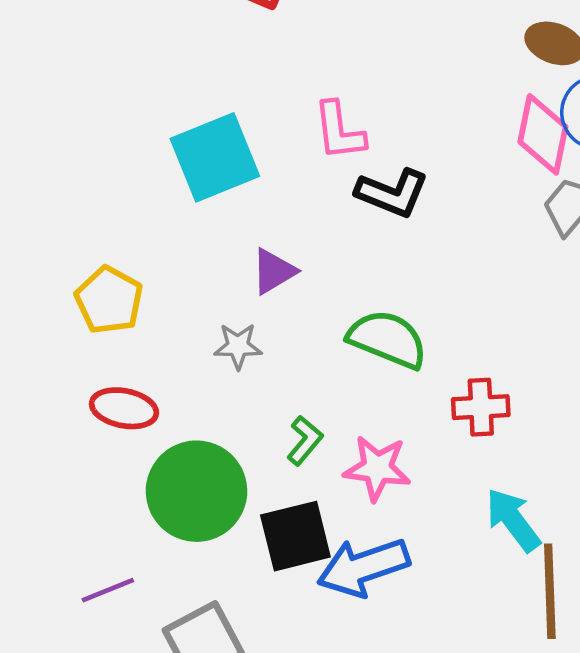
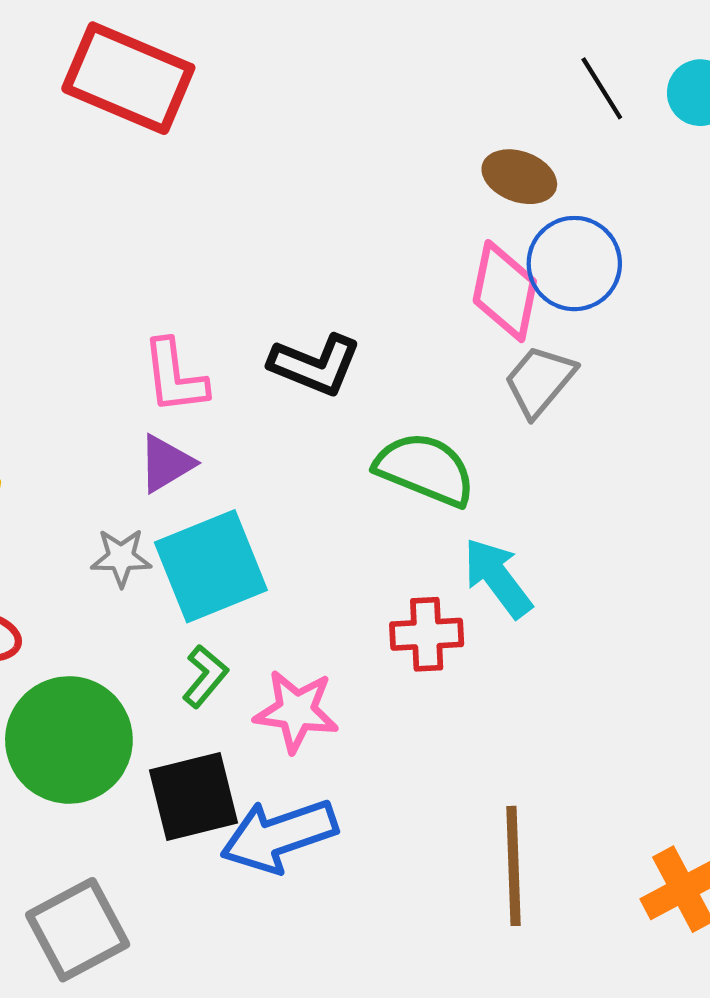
pink L-shape: (339, 131) -> (175, 377), moved
cyan square: (215, 157) -> (211, 566), moved
green semicircle: (388, 339) -> (425, 469), moved
cyan arrow: (513, 520) -> (498, 578), moved

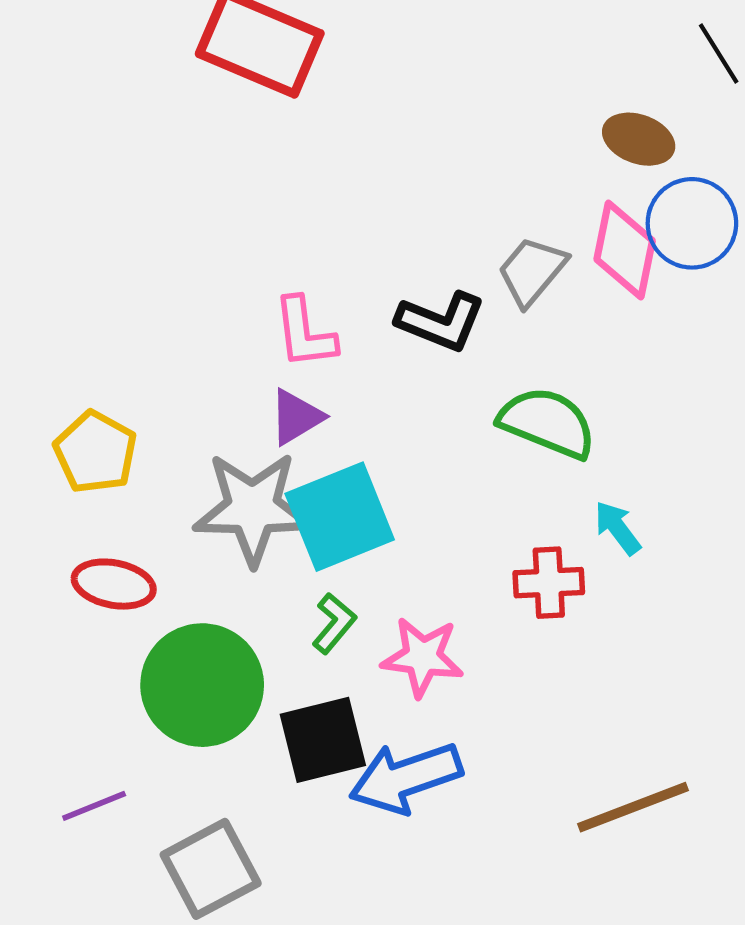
gray trapezoid: (540, 381) -> (532, 271), moved
gray star: (121, 558) -> (253, 508), size x2.0
cyan arrow: (498, 578) -> (618, 528), size x0.7
brown line: (514, 866) -> (633, 807), turned 71

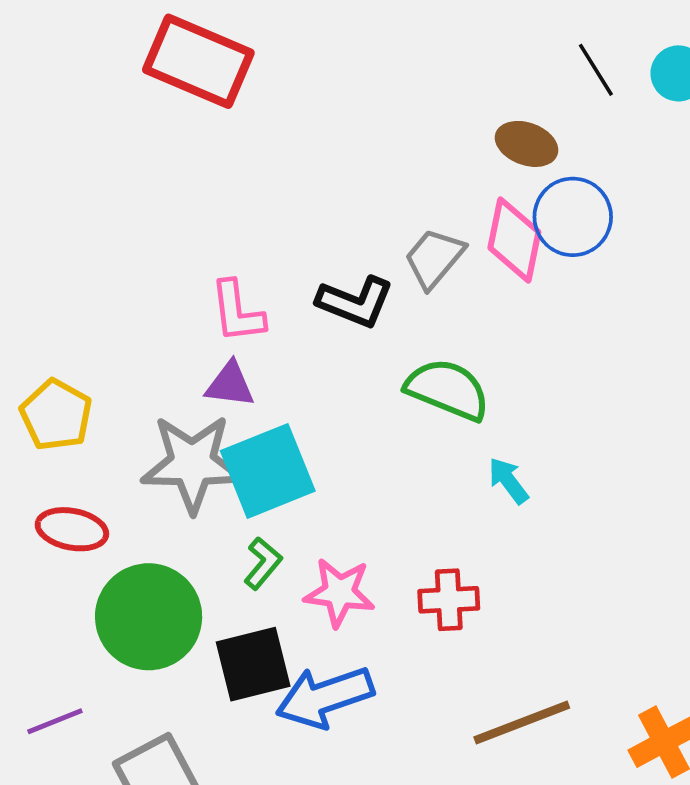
purple triangle: (296, 417) -> (230, 385), turned 38
red cross: (549, 583) -> (449, 600), moved

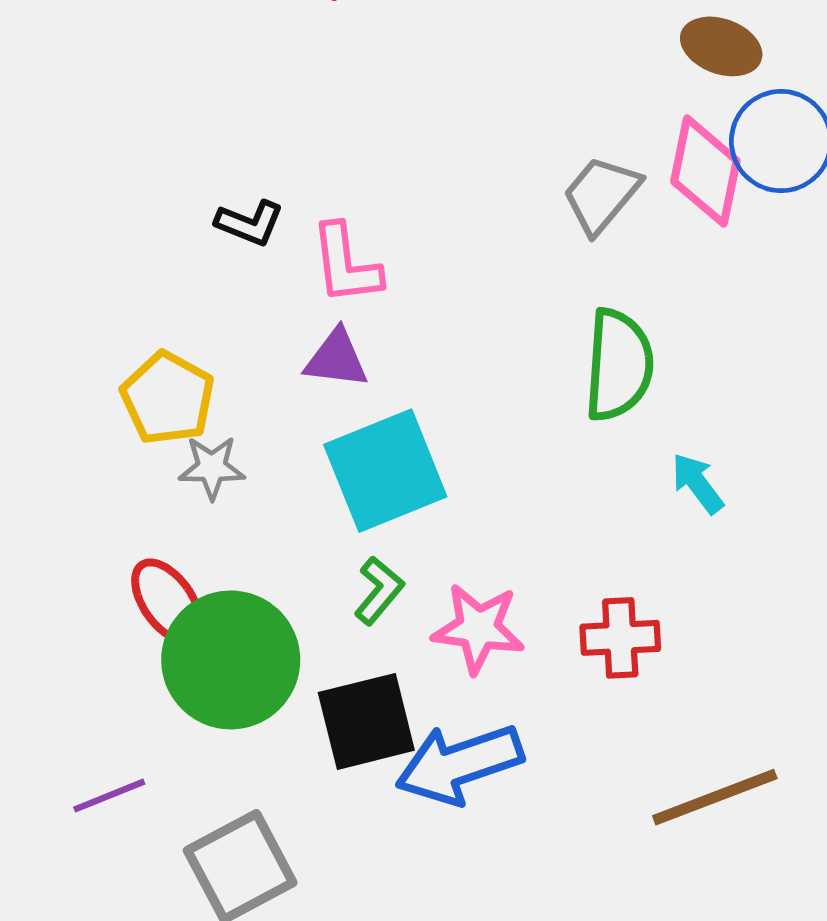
black L-shape: (355, 302) -> (250, 223), moved, size x0.7
green semicircle: (448, 389) -> (619, 365), turned 72
yellow pentagon: (56, 415) -> (168, 398), moved
gray star: (192, 464) -> (212, 468), moved, size x0.5
red ellipse: (72, 529) -> (168, 602), moved, turned 44

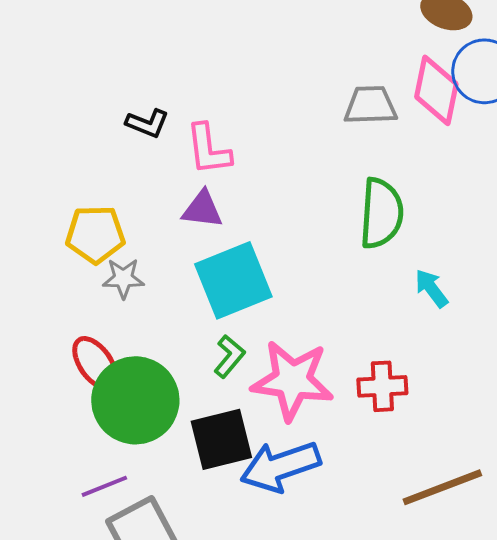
gray trapezoid: (601, 195) -> (370, 105), turned 48
yellow pentagon: (168, 398) -> (95, 234), turned -30
pink star: (478, 628) -> (292, 380), size x1.4
purple line: (109, 796) -> (104, 486), moved

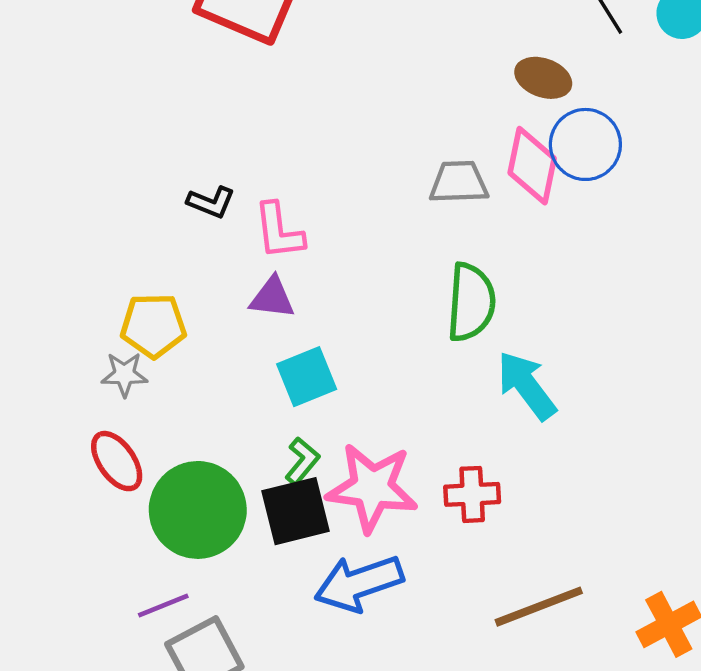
gray star: (123, 278) -> (124, 374), moved
cyan square: (233, 280) -> (307, 377), size x0.7
cyan arrow: (431, 288) -> (527, 386), size x1.6
red ellipse: (95, 363) -> (117, 461), moved
black square: (221, 439) -> (295, 511), moved

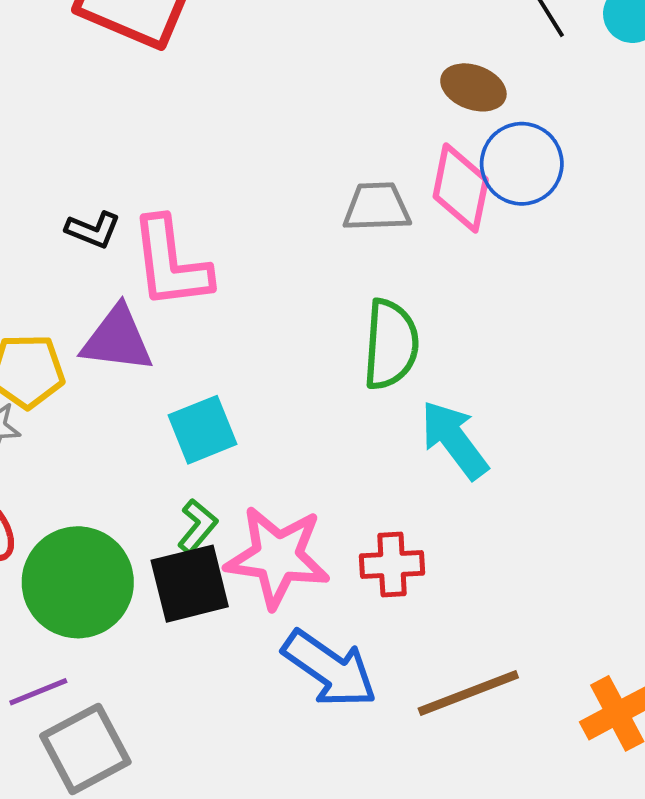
pink L-shape: (279, 231) -> (171, 263), size x1.4
purple triangle: (272, 298) -> (117, 339), moved, size x1.4
blue arrow: (359, 583) -> (330, 669), moved, turned -126

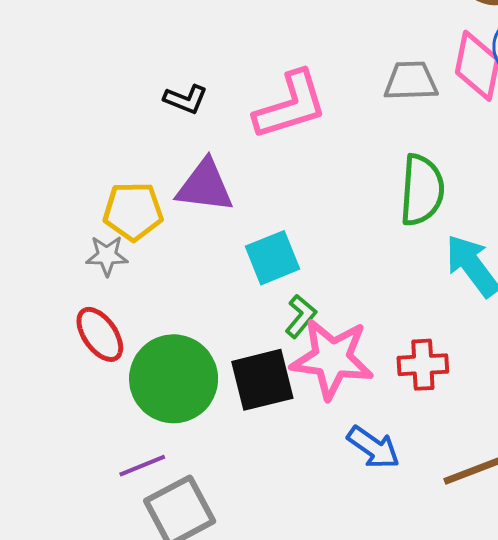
pink L-shape: (171, 263) -> (291, 105), moved, turned -100
green L-shape: (197, 526) -> (301, 316), moved
blue arrow: (330, 669) -> (373, 447), size x0.7

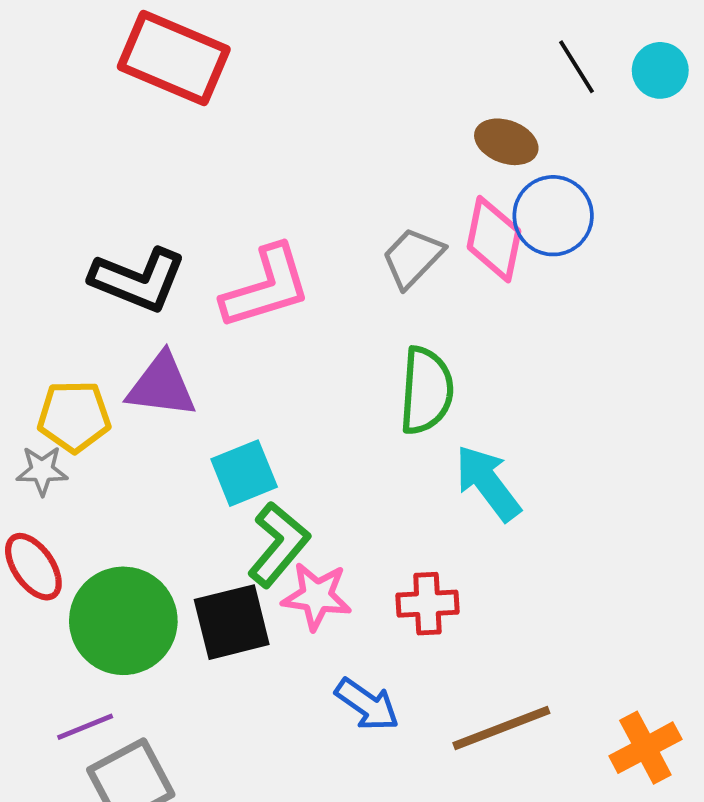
gray trapezoid: (411, 81) -> (413, 258), turned -44
black L-shape: (186, 99) -> (138, 280), size x1.8
green L-shape: (301, 316) -> (278, 544), size x1.6
pink star: (332, 359) -> (317, 596), size x0.7

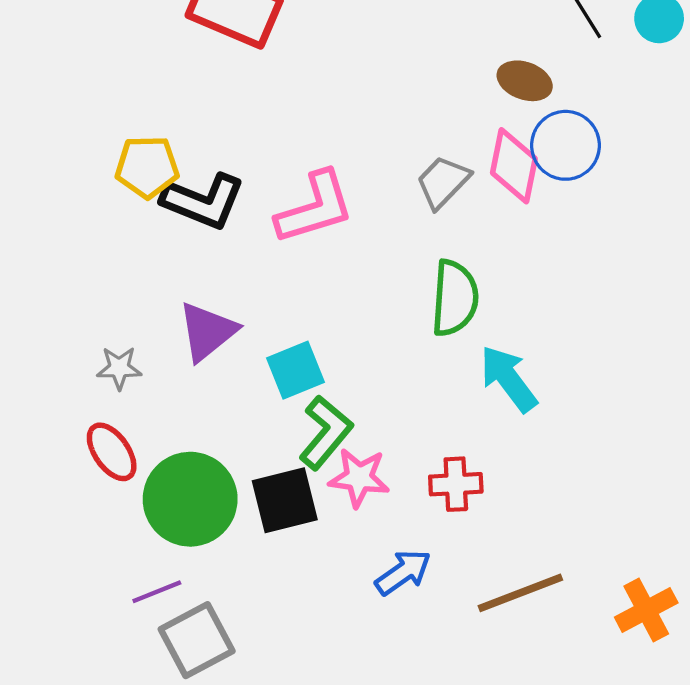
purple triangle: (162, 386) -> (207, 331), moved, turned -46
yellow pentagon: (74, 416) -> (147, 167), moved
blue arrow: (367, 705) -> (403, 572), turned -70

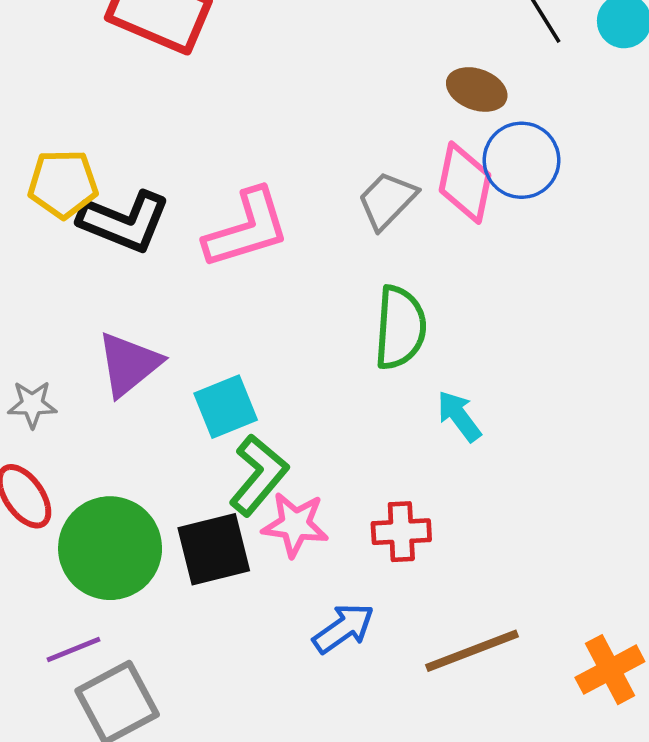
cyan arrow: (509, 379) -> (459, 416), size x0.7

